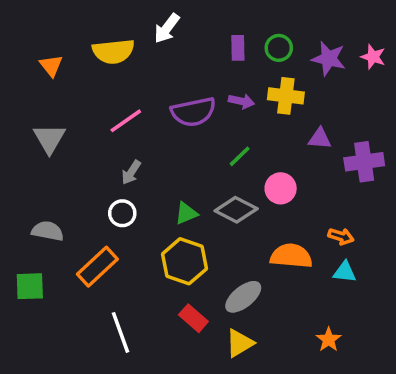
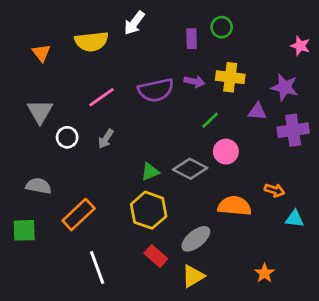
green circle: (279, 48) -> (222, 27), moved
purple star: (329, 59) -> (285, 87), moved
green line: (240, 156) -> (210, 120), moved
white circle: (122, 213) -> (67, 137), moved
cyan triangle: (345, 272) -> (295, 219), moved

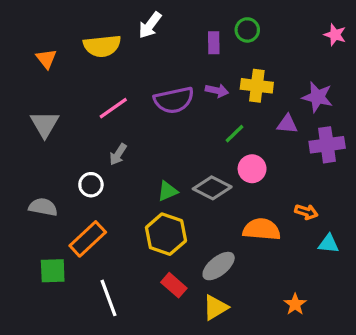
pink star: (300, 46) -> (335, 35), moved
white circle: (67, 137) -> (91, 185), moved
green square: (24, 230) -> (53, 271), moved

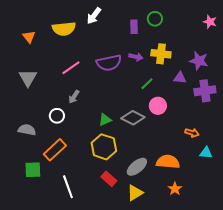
orange semicircle: (262, 229) -> (168, 162), moved
orange star: (295, 304) -> (175, 189), moved

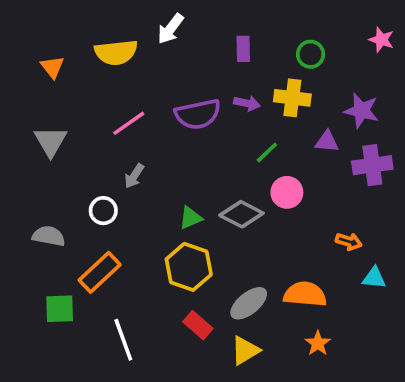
green circle: (155, 19) -> (311, 54), moved

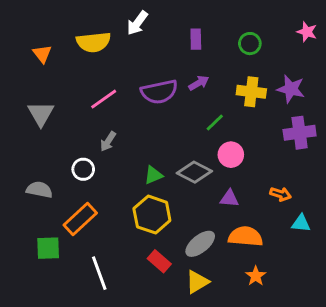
yellow cross: (292, 98) -> (251, 92), moved
purple arrow: (247, 103) -> (199, 83), turned -42
purple triangle: (327, 141) -> (229, 198), moved

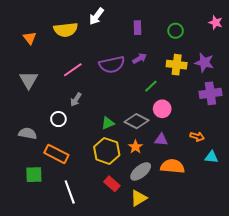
orange rectangle: (80, 219) -> (56, 154), turned 70
orange star: (256, 276) -> (135, 147), moved

